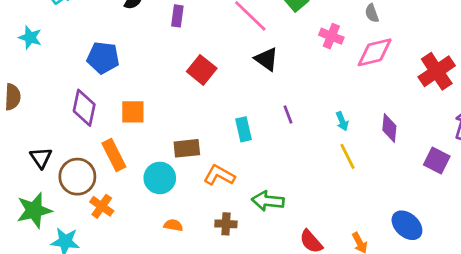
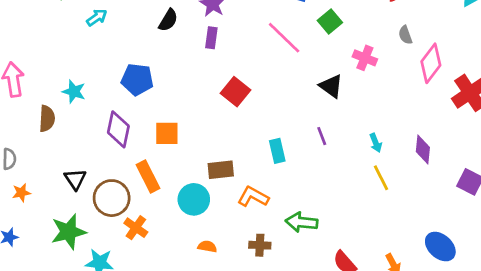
cyan star: (30, 38) -> (74, 92), moved
pink diamond: (375, 52) -> (431, 63), moved, turned -39
black triangle: (266, 59) -> (331, 86), moved

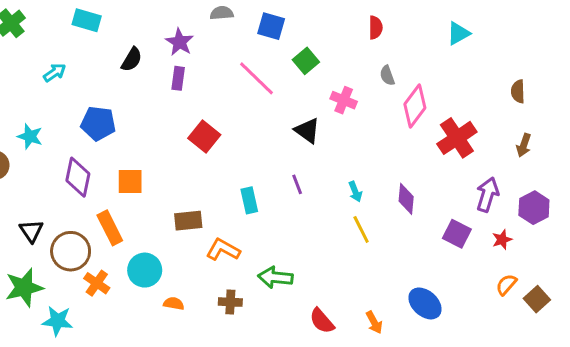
cyan arrow: (97, 17) -> (55, 73), moved
cyan circle: (194, 199) -> (145, 270), moved

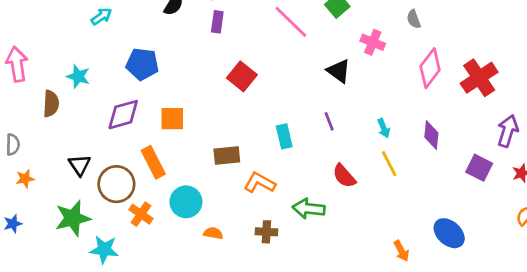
pink diamond: (415, 106) -> (430, 68), moved
purple diamond: (78, 177) -> (123, 115), turned 63
red semicircle: (322, 321) -> (344, 176), moved

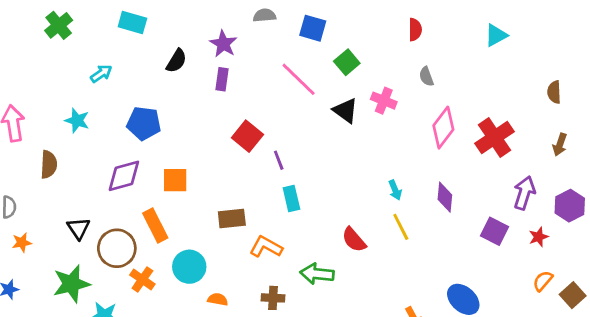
black triangle: (339, 71) -> (345, 111), moved
cyan star: (78, 76) -> (77, 120), moved
purple line: (329, 121) -> (279, 160), moved

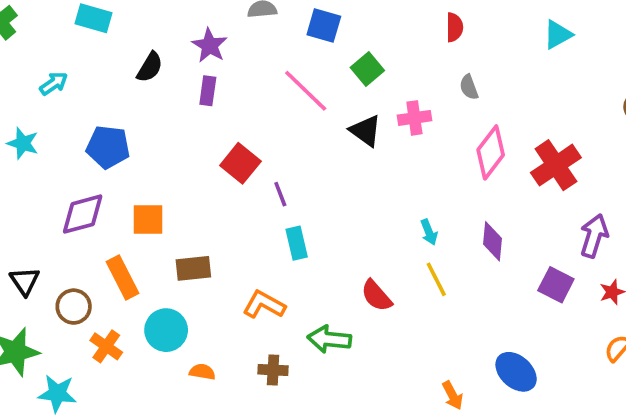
pink cross: (384, 101) -> (414, 118), turned -30
brown rectangle: (232, 218) -> (193, 268), moved
brown circle: (117, 248) -> (74, 307), size x0.7

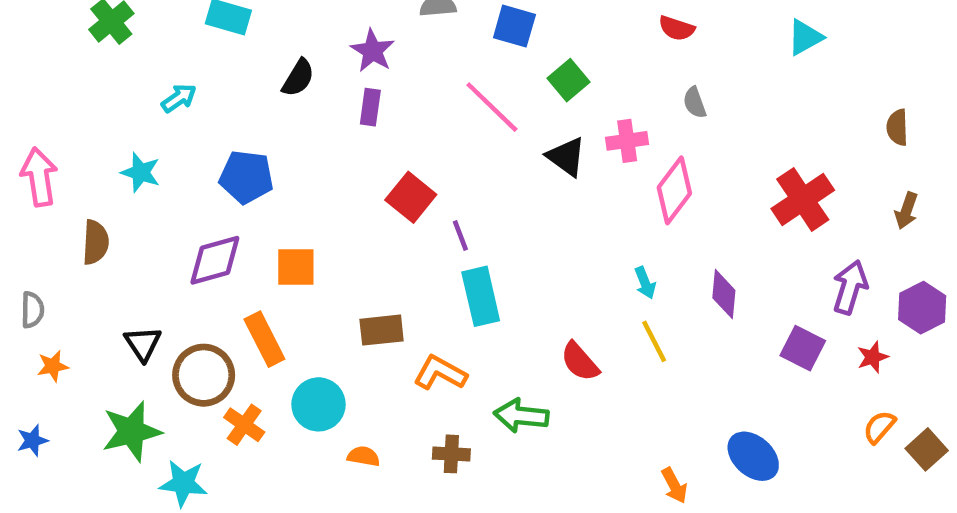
red semicircle: (454, 27) -> (677, 28), turned 108
pink diamond: (491, 152) -> (674, 190), moved
cyan rectangle: (297, 243) -> (481, 296), size x1.4
brown rectangle: (193, 268) -> (382, 330), moved
brown circle: (74, 307) -> (204, 375), size x1.4

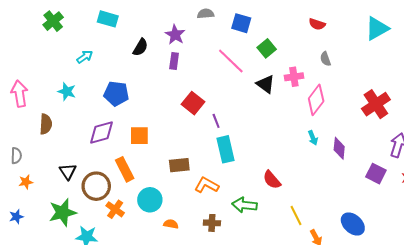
cyan triangle: (805, 37) -> (377, 28), size x1.4
cyan arrow: (645, 283) -> (313, 138), moved
yellow line: (654, 341) -> (296, 216), moved

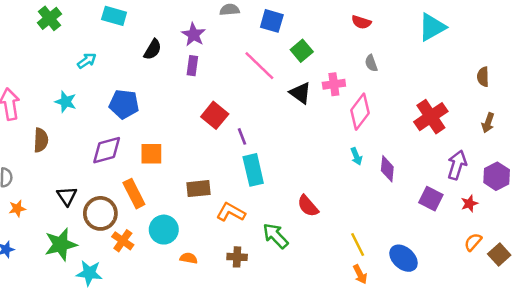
green arrow: (245, 205) -> (276, 236), turned 40
yellow line: (296, 216) -> (358, 244), moved

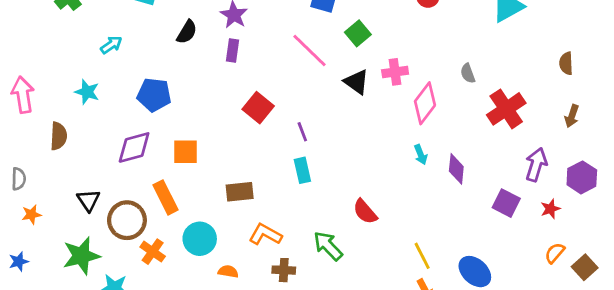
gray semicircle: (371, 63) -> (468, 73), moved
purple line: (242, 136) -> (302, 132), moved
cyan rectangle: (253, 170) -> (302, 170), size x0.7
orange L-shape: (231, 212) -> (265, 234), moved

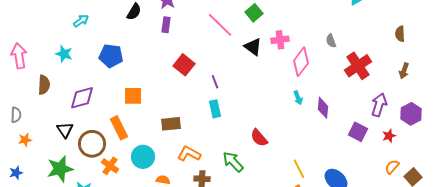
purple diamond: (134, 147) -> (82, 98), moved

